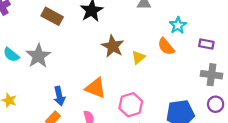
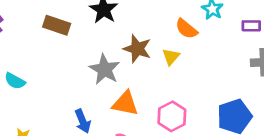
orange semicircle: (166, 47) -> (186, 29), moved
gray star: (38, 56) -> (105, 69), moved

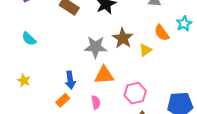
gray star: (105, 69) -> (95, 47), turned 30
orange triangle: (125, 103) -> (104, 75), turned -30

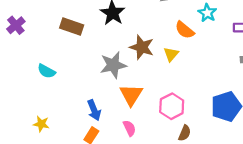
cyan semicircle: (29, 39) -> (46, 71), moved
orange triangle: (104, 75) -> (131, 95), turned -40

